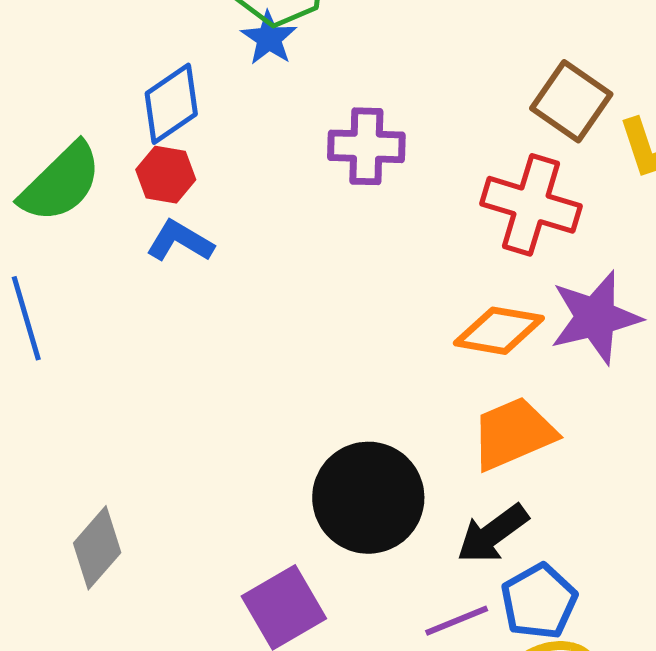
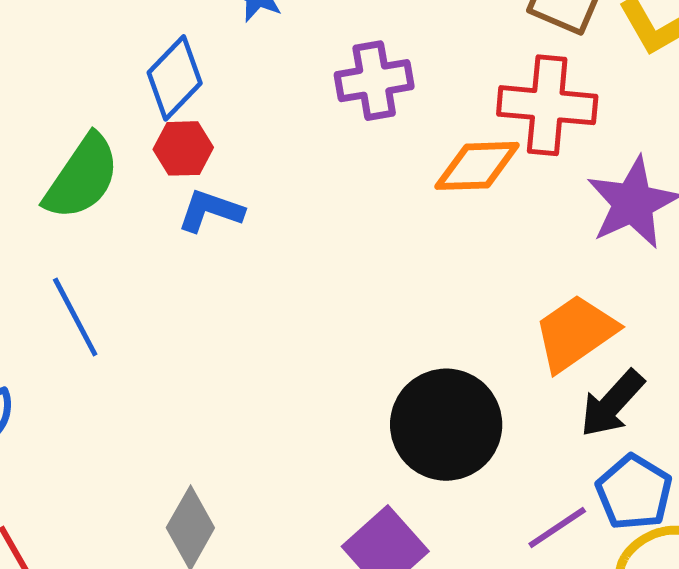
orange diamond: (499, 331) -> (477, 166), moved
black arrow: (493, 534) -> (612, 404), moved

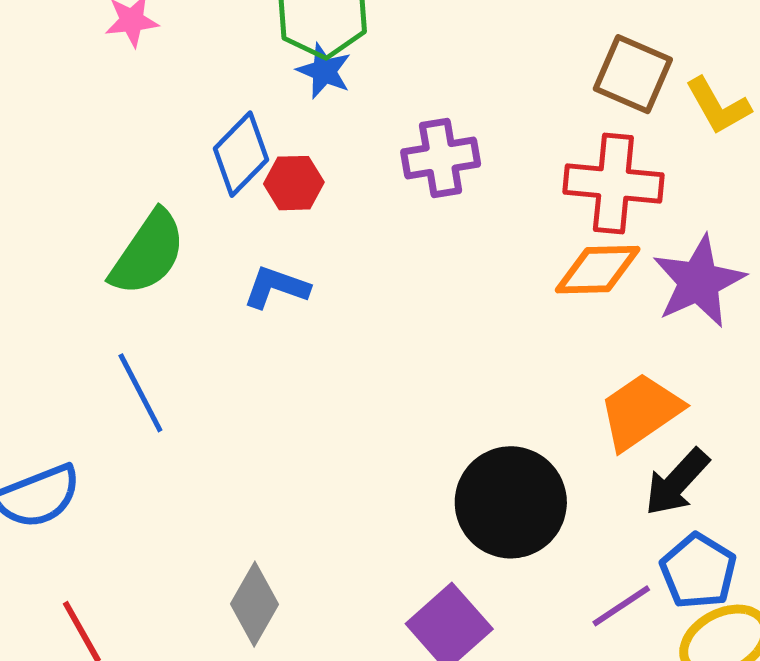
red hexagon: (183, 148) -> (294, 183), moved
orange diamond: (477, 166) -> (598, 270), moved

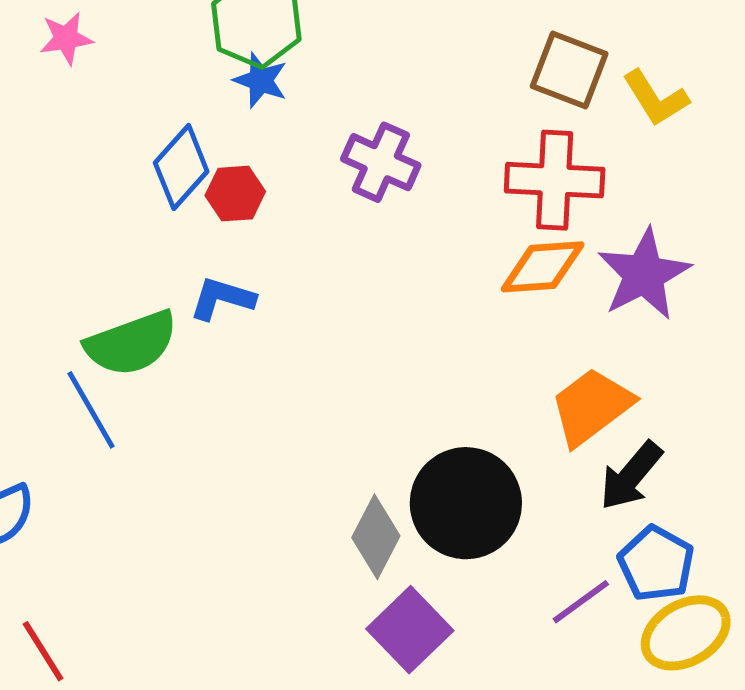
purple cross: (441, 158) -> (381, 162), turned 36
green semicircle: (148, 253) -> (131, 343), moved, turned 38
gray diamond: (255, 604) -> (376, 537), moved

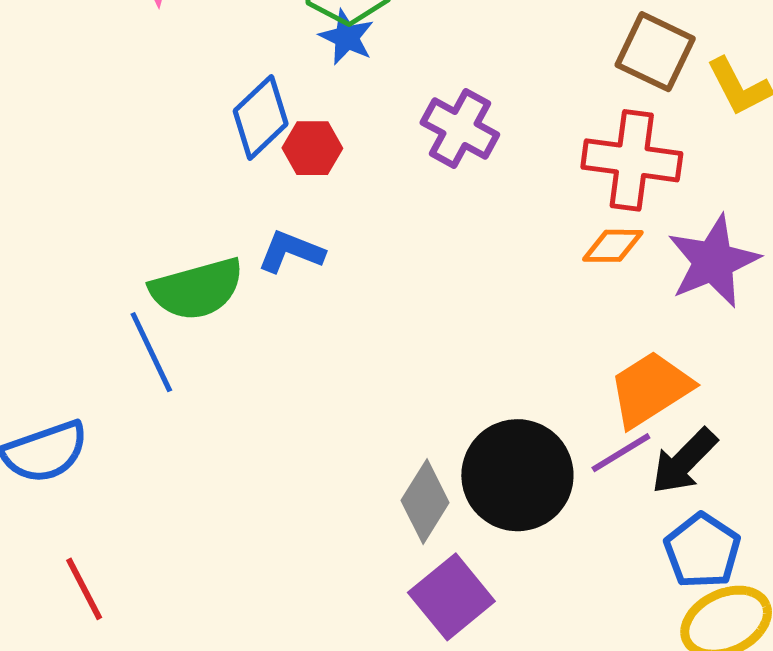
orange diamond: (543, 267) -> (613, 246), size x0.7
purple line: (581, 602) -> (621, 453), moved

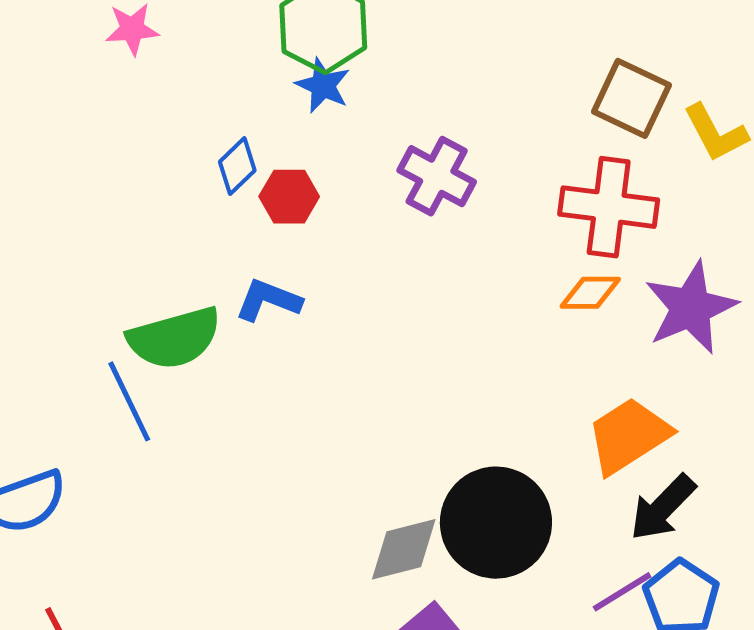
blue diamond: (261, 117) -> (237, 166), size x0.7
purple line: (621, 453) -> (622, 592), moved
gray diamond: (425, 501) -> (404, 549), turned 44

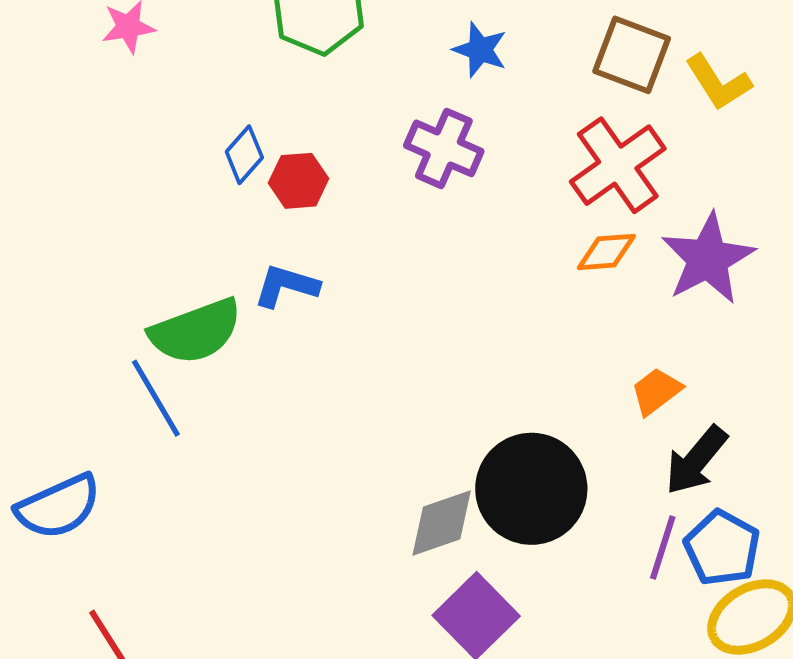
blue star: (323, 86) -> (480, 50), moved
red cross: (609, 207) -> (618, 165), turned -38
orange trapezoid: (628, 436) -> (656, 391), size x0.6
purple line: (622, 592) -> (663, 548), turned -36

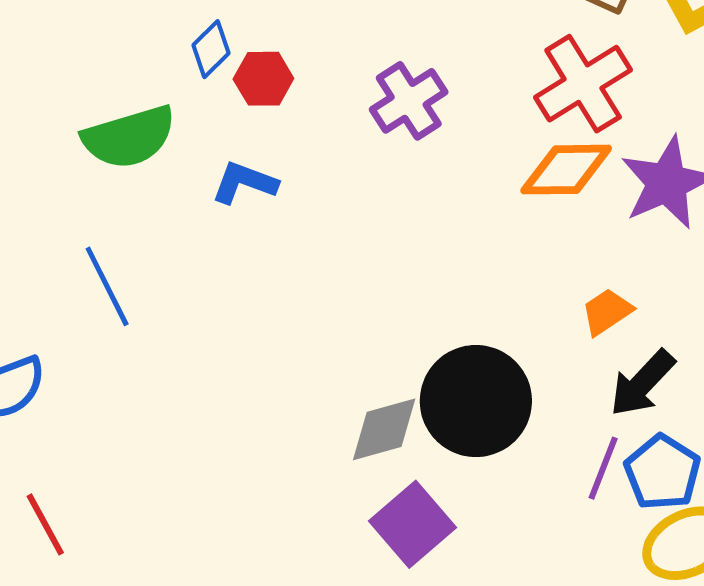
purple cross: (444, 148) -> (409, 101), moved, turned 30
orange diamond: (606, 252) -> (566, 170), size x1.5
green semicircle: (196, 331) -> (129, 137), moved

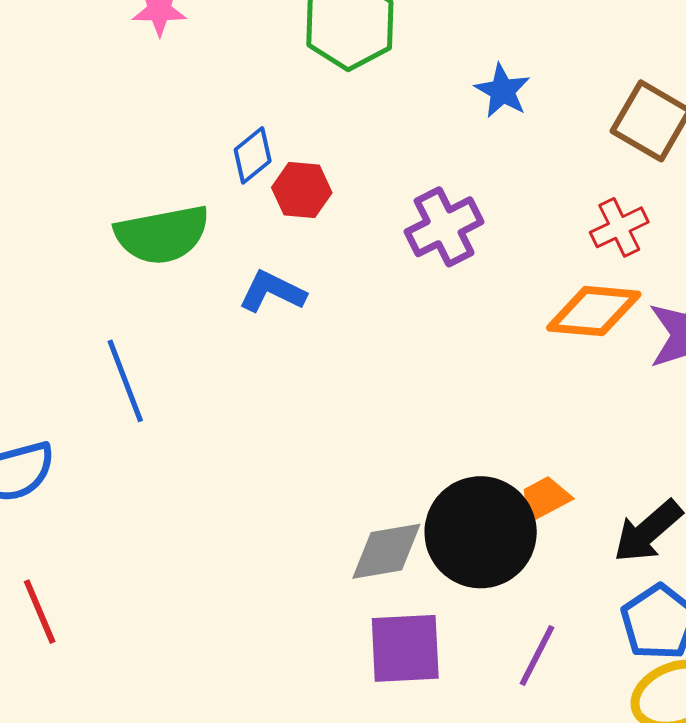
red cross: (583, 84) -> (619, 227), size x0.6
orange trapezoid: (607, 312) -> (544, 499), moved
purple line: (603, 468) -> (537, 656), moved
purple square: (413, 524) -> (405, 648), turned 32

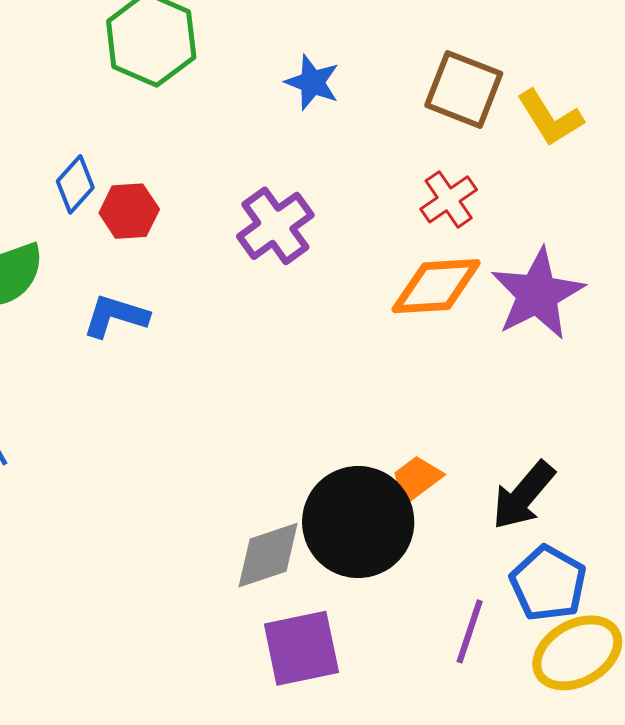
purple line: (537, 656) -> (470, 631), moved

